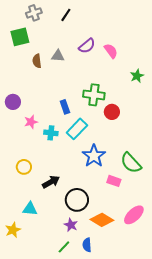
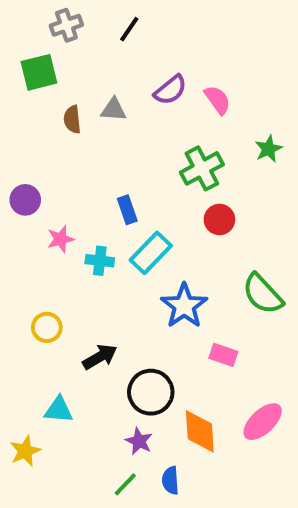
green cross: (94, 95) -> (202, 168), moved, turned -35
green semicircle: (131, 163) -> (263, 294), moved
orange diamond: (102, 220) -> (200, 431), turned 55

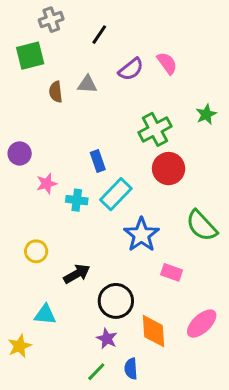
black line: (129, 29) -> (99, 35), moved
pink semicircle: (217, 100) -> (167, 63), moved
red circle: (219, 219) -> (169, 169), size x1.4

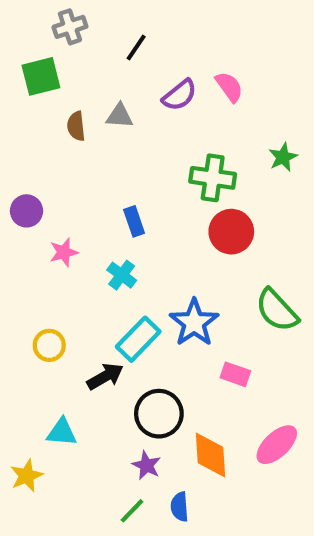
green cross: (155, 129) -> (213, 178), turned 36
cyan rectangle: (116, 194) -> (138, 339), moved
cyan cross: (77, 200) -> (122, 275), moved, turned 30

